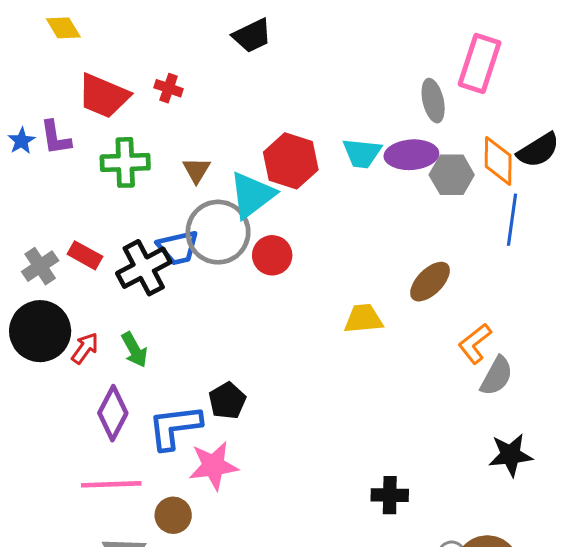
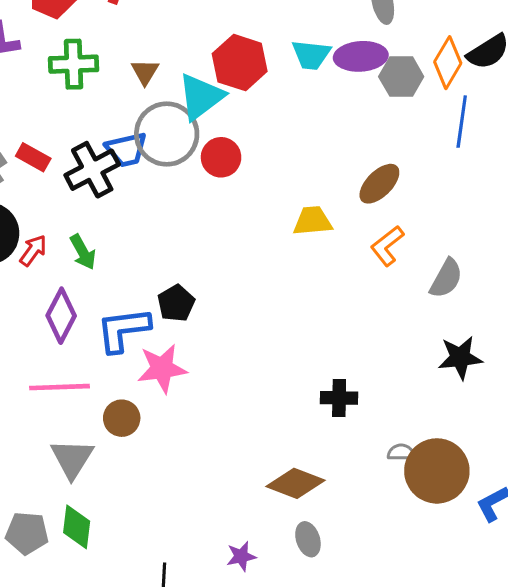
orange diamond: (498, 161) -> (448, 63), turned 30
orange L-shape: (475, 343) -> (387, 246), moved

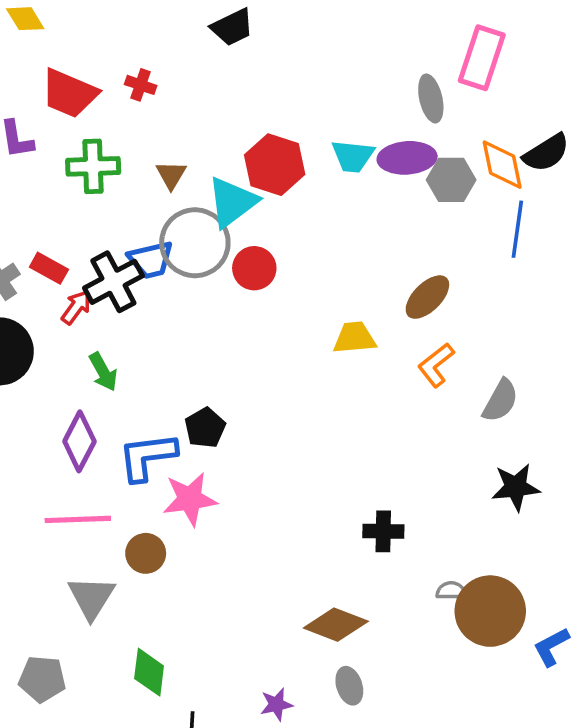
orange diamond: (448, 63) -> (502, 165), turned -42
red arrow: (33, 250) -> (76, 307), moved
green diamond: (77, 527) -> (149, 672), moved

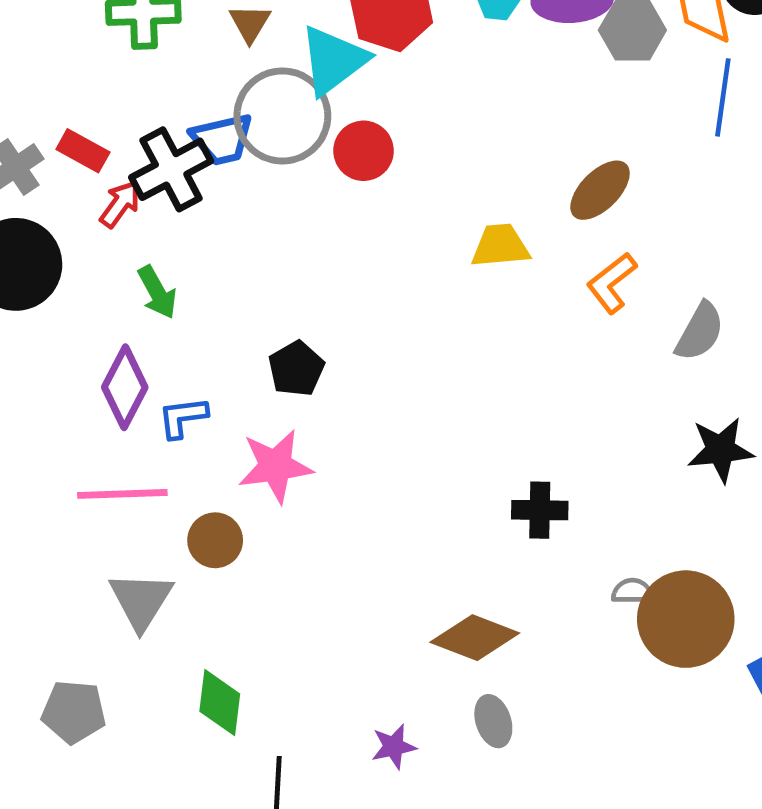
blue L-shape: (147, 457) -> (183, 417), moved, size x0.6

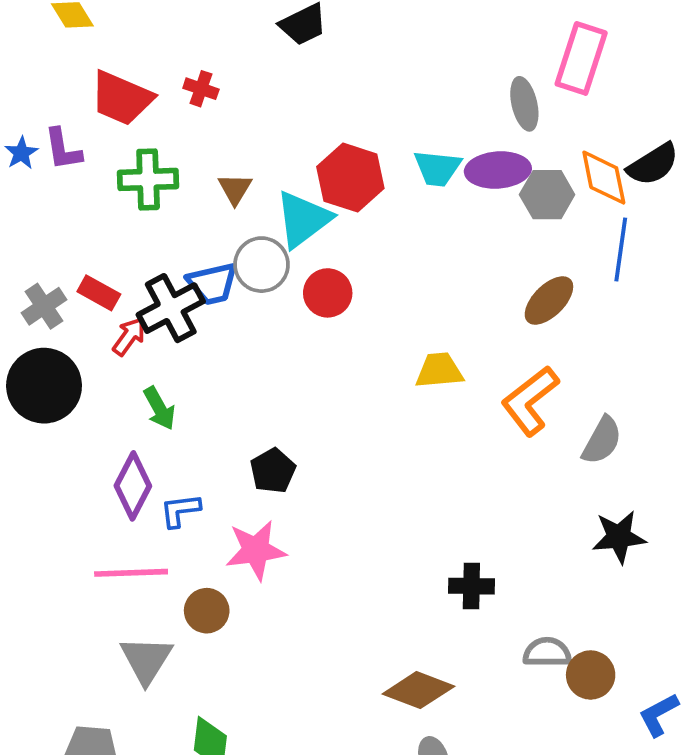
gray circle: (282, 116) -> (262, 265), size x0.7
brown ellipse: (600, 190) -> (549, 301), moved
orange L-shape: (612, 283) -> (530, 401), size x1.4
gray semicircle: (632, 591) -> (547, 652), size x1.4
brown circle: (686, 619) -> (591, 675), size x0.6

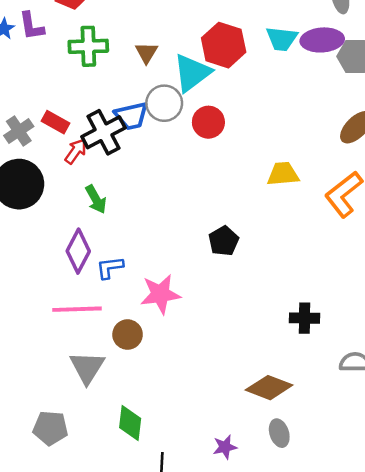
black pentagon: (273, 471) -> (224, 241), moved

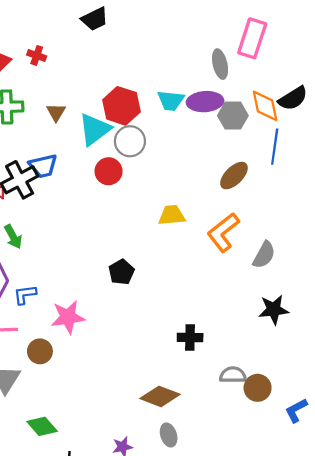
gray circle: (164, 103) -> (130, 141), moved
green diamond: (130, 423) -> (42, 426), turned -48

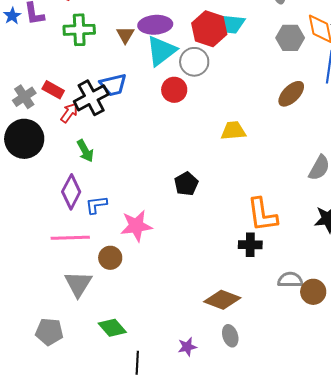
purple ellipse: (205, 102) -> (155, 25), moved
red hexagon: (121, 106) -> (209, 29), moved
orange L-shape: (223, 232) -> (262, 215), moved, turned -60

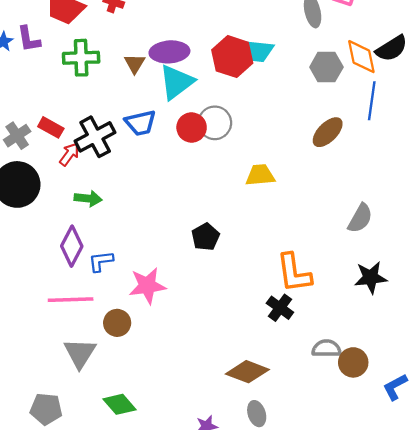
gray circle: (194, 62) -> (215, 123), moved
blue trapezoid: (113, 85) -> (140, 123), moved
green arrow: (85, 151) -> (88, 198), turned -55
black cross: (250, 245) -> (280, 308), turned 35

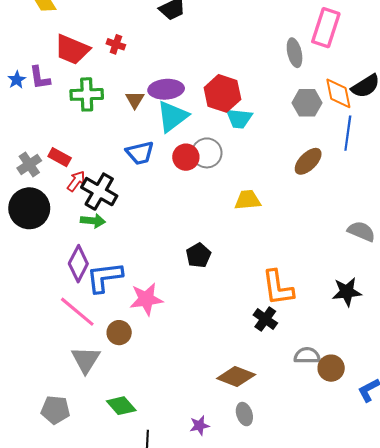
cyan trapezoid: (259, 51) -> (239, 118), moved
black cross: (95, 137) -> (99, 192), moved, turned -32
gray semicircle: (360, 218) -> (361, 231), moved, turned -96
blue L-shape: (101, 261) -> (104, 277), size x1.6
pink line: (71, 300) -> (77, 312), turned 42

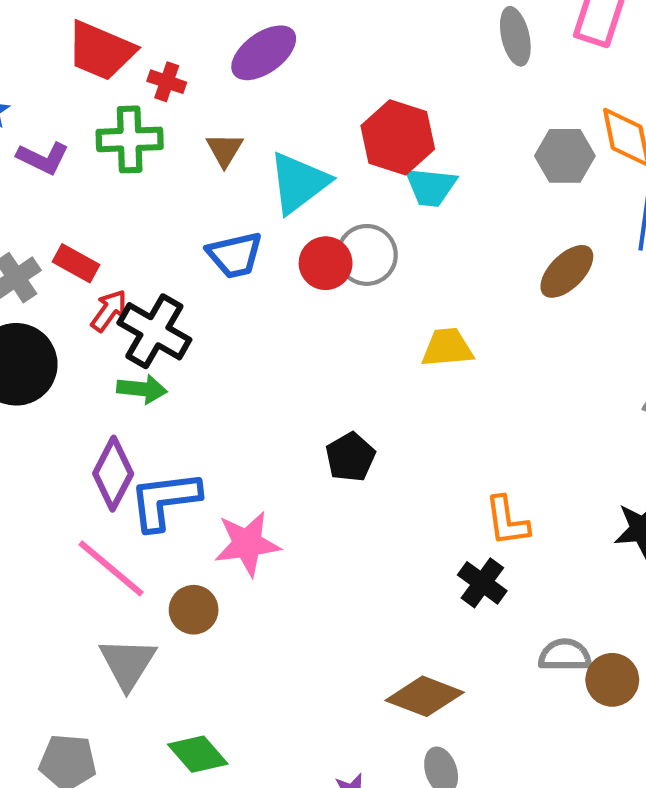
red cross: (116, 44) -> (167, 82), moved
gray ellipse: (295, 53) -> (515, 36), moved
purple L-shape: (40, 78) -> (43, 158), moved, turned -55
purple ellipse: (166, 89) -> (264, 53), moved, turned -32
orange L-shape: (278, 288) -> (507, 521), size x0.7

